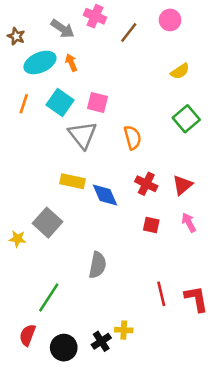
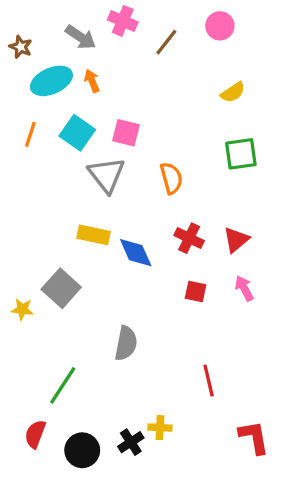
green square: (186, 119) -> (241, 154), turned 32
red L-shape: (196, 299) -> (254, 437), moved

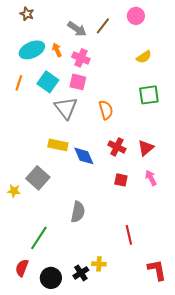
pink cross: (123, 21) -> (81, 58), moved
gray arrow: (81, 37) -> (77, 29), moved
brown star: (21, 47) -> (27, 14), moved

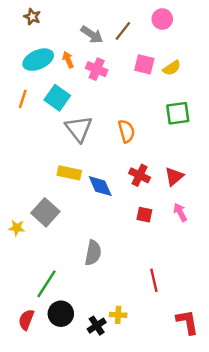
pink square: (78, 82) -> (144, 64), moved
black circle: (51, 278) -> (61, 314), moved

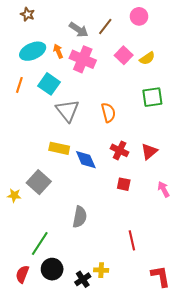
pink square: (144, 64) -> (124, 55), turned 30
pink cross: (97, 69) -> (83, 59), size x1.4
pink arrow: (180, 212) -> (164, 189), moved

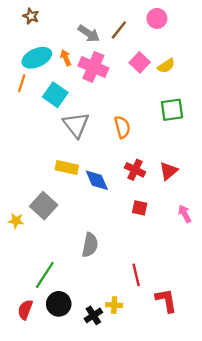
orange line: (19, 85) -> (22, 83), moved
red line: (132, 240) -> (136, 275), moved
red L-shape: (161, 276) -> (166, 300), moved

